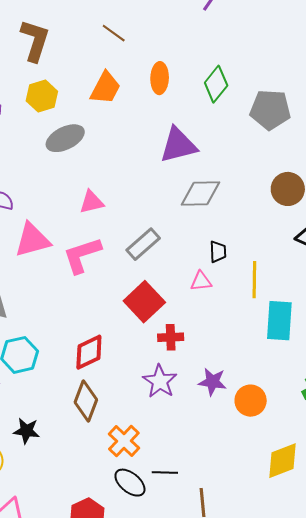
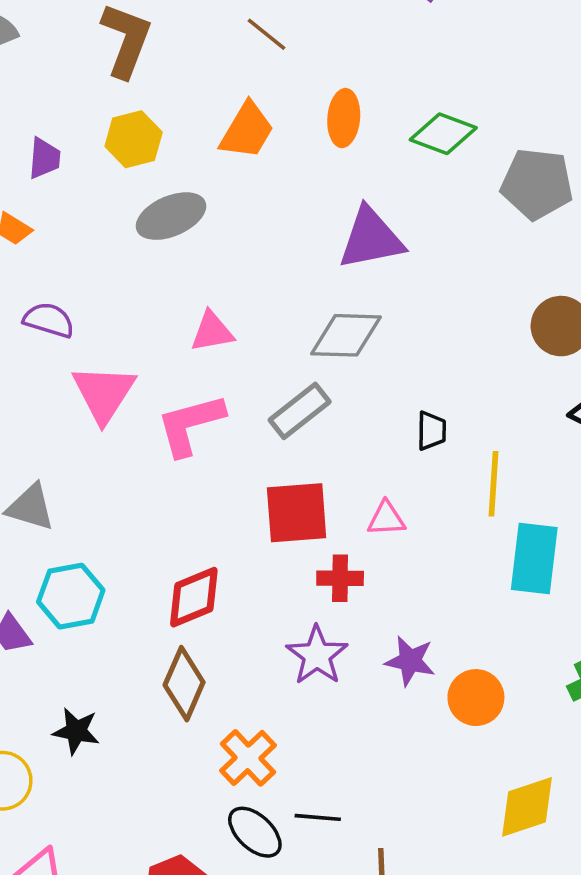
green diamond: (216, 84) -> (443, 134), turned 69
gray diamond: (200, 193) -> (346, 335), moved
pink triangle: (32, 240) -> (104, 393), turned -45
pink triangle: (201, 281) -> (386, 519), moved
red square: (144, 302) -> (297, 513), turned 36

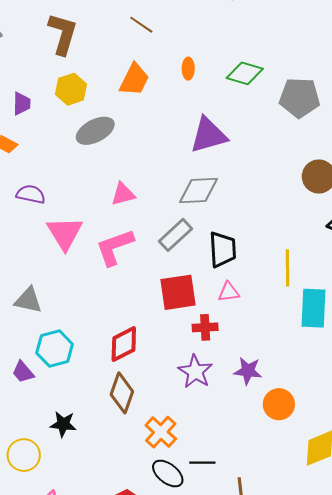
orange ellipse: (344, 118) -> (188, 69), size x0.7
black trapezoid: (432, 431) -> (223, 249), moved, size x1.6
orange circle: (476, 698) -> (279, 404), moved

